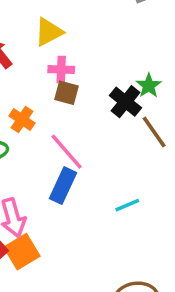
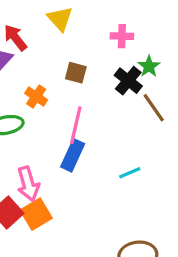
yellow triangle: (49, 32) -> (60, 19), turned -44
pink cross: (61, 69) -> (122, 36), moved
pink line: (67, 152) -> (76, 125), turned 54

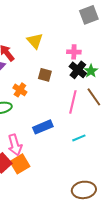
black cross: (128, 81) -> (78, 70), moved
pink line: (76, 125) -> (73, 102), moved
blue rectangle: (73, 155) -> (43, 127), turned 42

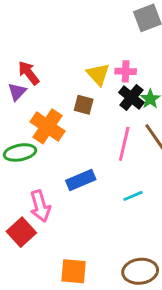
yellow triangle: (35, 41) -> (98, 74), moved
orange cross: (20, 90) -> (47, 126), size x1.6
orange square: (20, 164) -> (74, 271), moved, turned 36

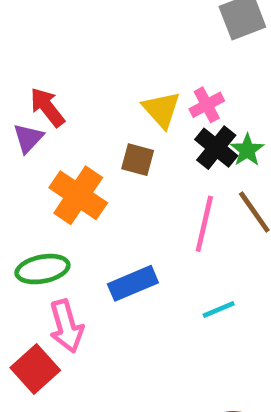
pink cross: (126, 71) -> (207, 105), turned -30
green ellipse: (20, 153) -> (42, 269), moved

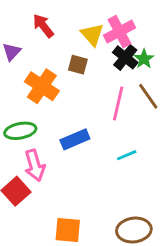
pink cross: (207, 105) -> (120, 32), size x1.5
red arrow: (47, 107) -> (43, 26), moved

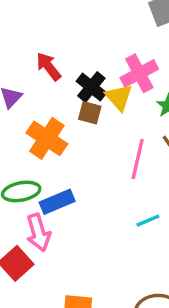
yellow triangle: (92, 34) -> (119, 97), moved
black cross: (125, 57) -> (91, 87), moved
blue rectangle: (75, 139) -> (57, 202), moved

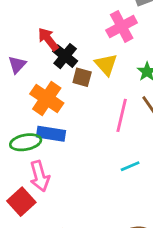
pink cross: (139, 73) -> (122, 26), moved
black cross: (91, 87) -> (65, 56), moved
blue rectangle: (57, 202) -> (51, 134), moved, turned 32

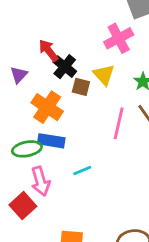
cyan line: (130, 166) -> (82, 170), moved

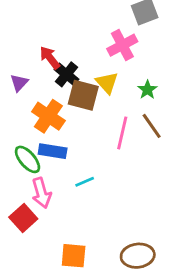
brown square: (81, 87) -> (83, 95), size x1.6
green ellipse: (27, 149) -> (27, 159), turned 60

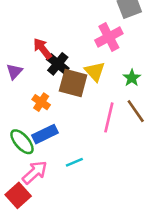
orange cross: (48, 116) -> (41, 102), size x0.6
blue rectangle: (53, 151) -> (45, 134), turned -35
pink arrow: (41, 193) -> (35, 172), turned -116

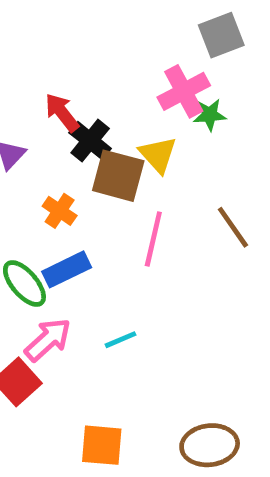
green star: (132, 78) -> (210, 115), moved, turned 30
pink line: (109, 117) -> (153, 239), moved
cyan line: (74, 162) -> (120, 340), moved

